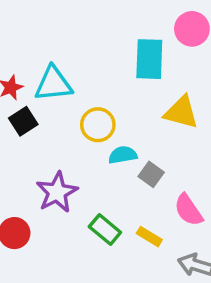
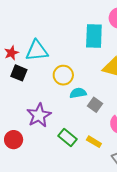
black square: (23, 121) -> (19, 73), turned -35

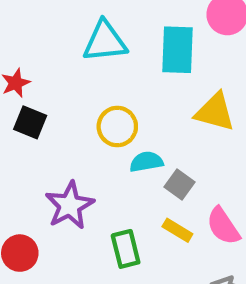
cyan triangle: (37, 51) -> (105, 41), moved
green rectangle: (67, 137) -> (126, 249), turned 36
yellow rectangle: (94, 142) -> (177, 230), moved

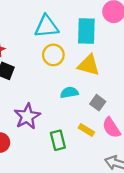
yellow triangle: (215, 112) -> (89, 65), moved
yellow circle: (117, 127) -> (53, 55), moved
gray square: (180, 185) -> (98, 103), moved

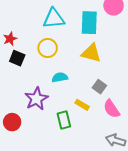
yellow circle: (53, 55) -> (48, 48), moved
cyan semicircle: (69, 92) -> (60, 77), moved
yellow rectangle: (86, 130) -> (82, 105), moved

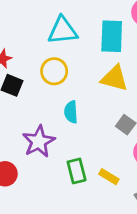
cyan semicircle: (60, 77) -> (71, 112), turned -84
yellow rectangle: (82, 105) -> (109, 177), moved

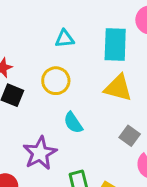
cyan triangle: (63, 31) -> (65, 39), size x0.6
cyan semicircle: (71, 112) -> (73, 123), turned -30

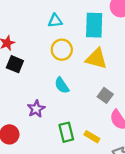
yellow circle: (56, 81) -> (62, 50), moved
purple star: (40, 153) -> (36, 109), size x0.7

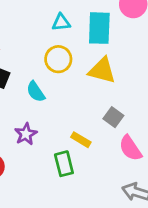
cyan triangle: (55, 21) -> (61, 22), moved
cyan semicircle: (62, 85) -> (36, 92), moved
yellow rectangle: (92, 137) -> (81, 140), moved

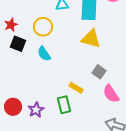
yellow circle: (58, 59) -> (43, 27), moved
purple star: (26, 134) -> (36, 110), moved

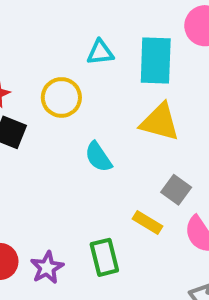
cyan semicircle: (44, 54) -> (98, 157), moved
yellow rectangle: (76, 88) -> (147, 222), moved

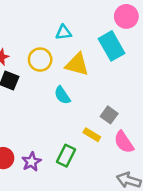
cyan rectangle: (156, 61) -> (112, 46), moved, turned -32
yellow triangle: (160, 122) -> (77, 64), moved
green rectangle: (104, 257) -> (66, 156), turned 40

